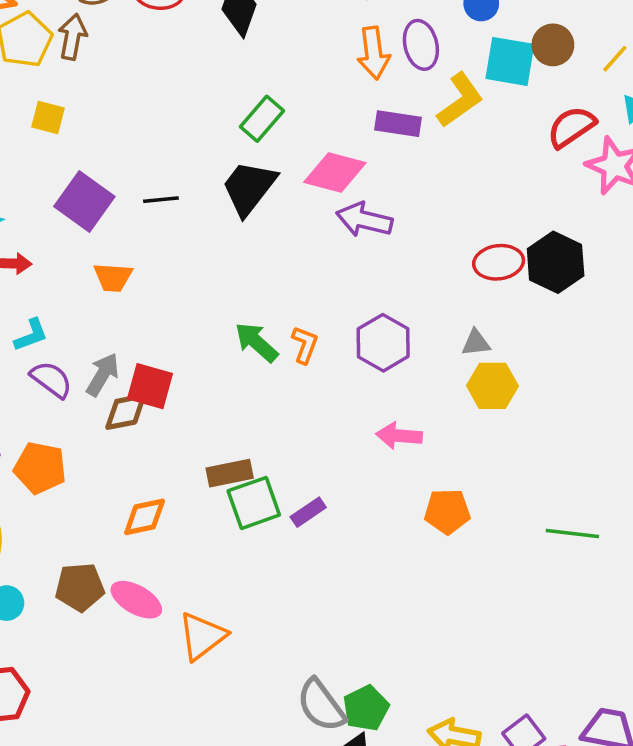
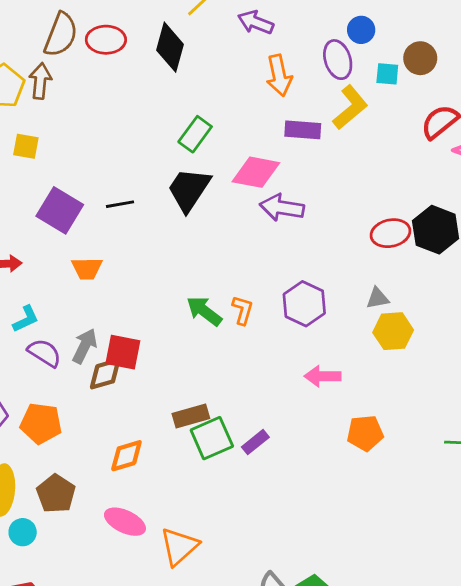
purple ellipse: (421, 45) -> (338, 60), moved
cyan square: (510, 61) -> (387, 74), size x0.6
brown pentagon: (80, 587) -> (56, 494), moved, turned -30

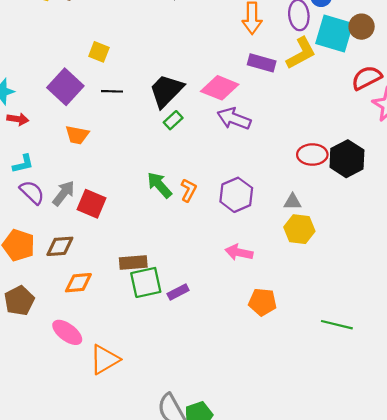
cyan square: (387, 74) -> (334, 33), size x2.0
green rectangle: (195, 134) -> (173, 120), moved, size x0.7
yellow square: (26, 146) -> (99, 52), moved
brown diamond: (105, 374) -> (60, 246), moved

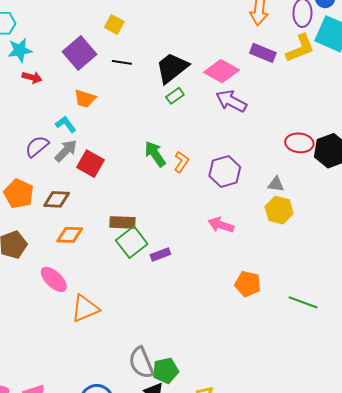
cyan L-shape: (23, 164) -> (66, 124), moved, turned -120
purple semicircle: (32, 192) -> (37, 146), turned -90
green square: (146, 282) -> (132, 242), turned -32
orange pentagon: (263, 302) -> (248, 284), moved

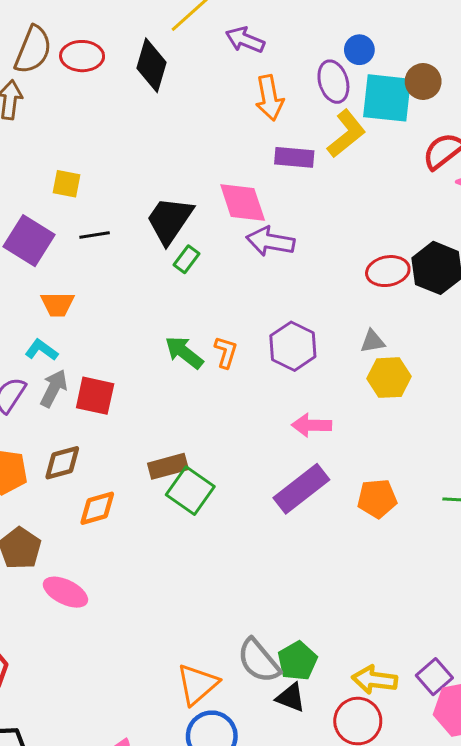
pink diamond: (221, 71) -> (243, 203), turned 60
purple rectangle: (160, 255) -> (301, 489), moved, size x1.8
pink ellipse: (54, 279) -> (65, 592), moved
orange triangle: (85, 309) -> (197, 684), moved

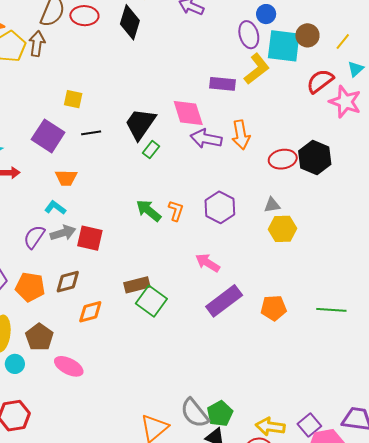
orange arrow: (269, 98) -> (241, 135), moved
gray arrow: (54, 388) -> (63, 233), turned 45
pink arrow: (311, 425) -> (208, 263), moved, turned 30

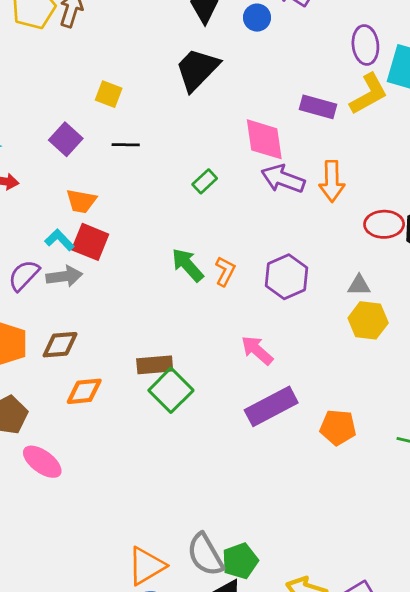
blue circle: (266, 14) -> (257, 18), moved
black trapezoid: (140, 124) -> (197, 69), moved
purple square: (48, 136) -> (66, 139), size x0.7
red square: (90, 238) -> (90, 242), moved

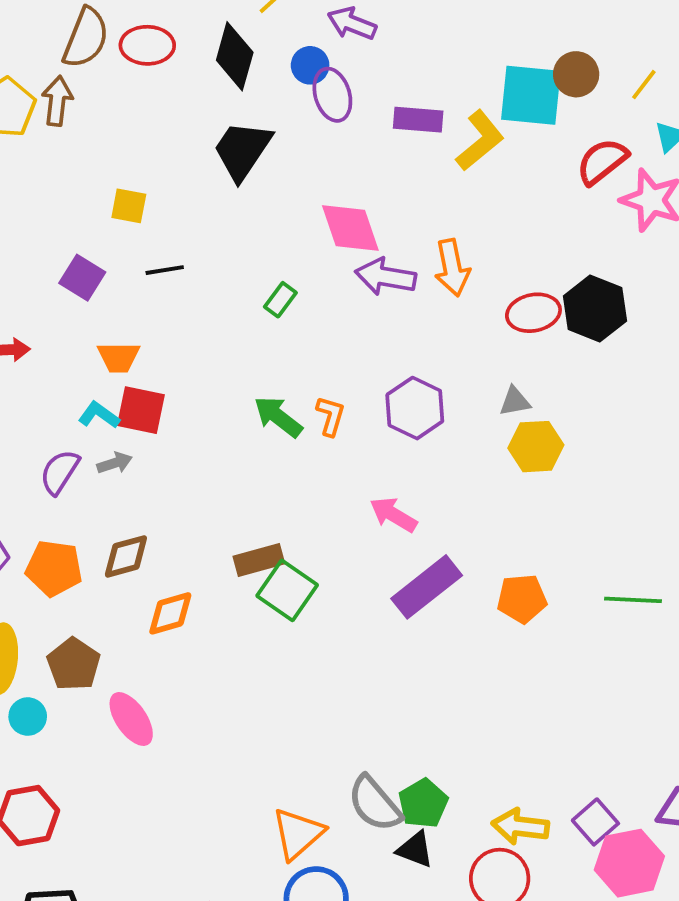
purple ellipse: (365, 45) -> (332, 95), moved
purple rectangle: (318, 107) -> (418, 120), moved
gray arrow: (64, 276) -> (115, 463), size x0.7
pink ellipse: (42, 462) -> (131, 719), turned 30

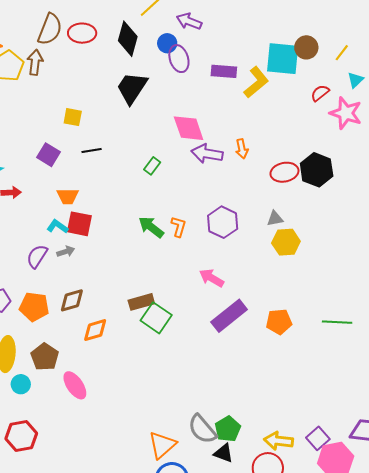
red semicircle: (602, 161) -> (320, 93), size x0.7
orange arrow: (452, 268) -> (242, 149), size x0.7

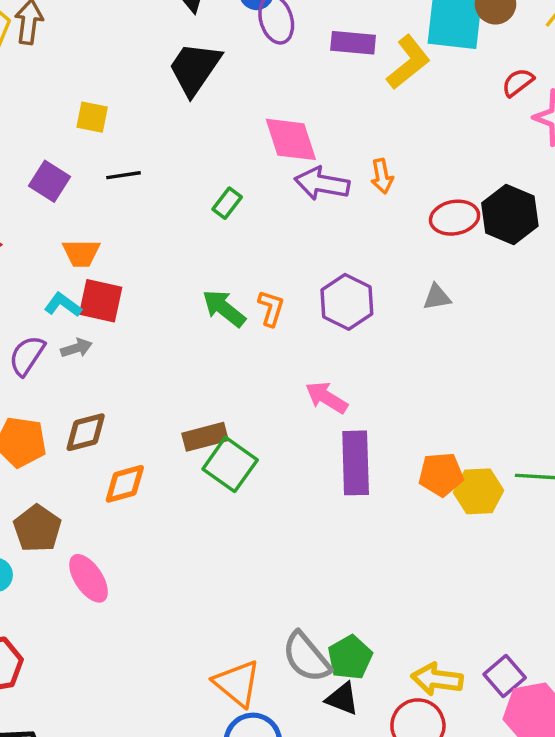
yellow hexagon: (286, 242) -> (478, 491), moved
purple rectangle: (229, 316) -> (356, 463), turned -54
orange triangle: (162, 445) -> (237, 683), turned -40

